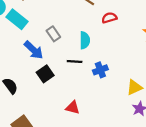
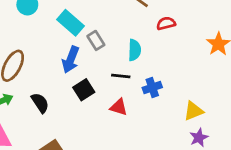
cyan rectangle: (17, 19) -> (70, 23), moved
blue arrow: (34, 50) -> (71, 60), turned 65
red triangle: (73, 108) -> (119, 107), moved

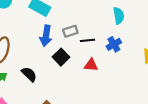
gray rectangle: (96, 40) -> (70, 31), moved, turned -64
cyan semicircle: (134, 50) -> (119, 16), moved

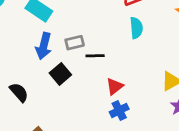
blue cross: (114, 44) -> (119, 110), moved
red triangle: (91, 65) -> (115, 86), moved, turned -48

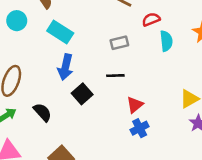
cyan semicircle: (136, 28) -> (166, 41), moved
gray rectangle: (75, 43) -> (119, 43), moved

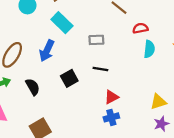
gray rectangle: (119, 43) -> (96, 40), moved
blue arrow: (65, 67) -> (47, 51), moved

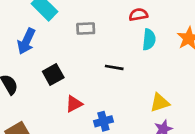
black line: (100, 69) -> (114, 67), moved
red triangle: (111, 97) -> (74, 104), moved

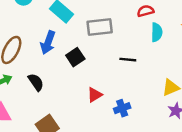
gray rectangle: (86, 28) -> (100, 27), size x1.5
black square: (53, 74) -> (75, 57), moved

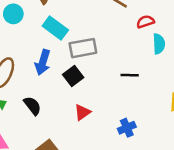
gray rectangle: (100, 27) -> (83, 48), moved
red triangle: (95, 95) -> (82, 112), moved

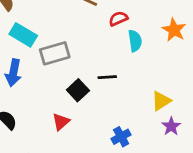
black square: (73, 76) -> (78, 90), moved
blue cross: (127, 128) -> (121, 137), moved

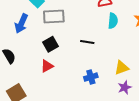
black square: (78, 90) -> (50, 44), moved
blue cross: (121, 137) -> (91, 77), moved

